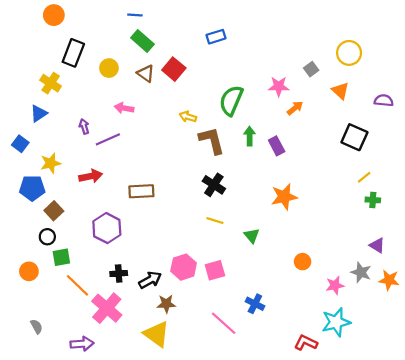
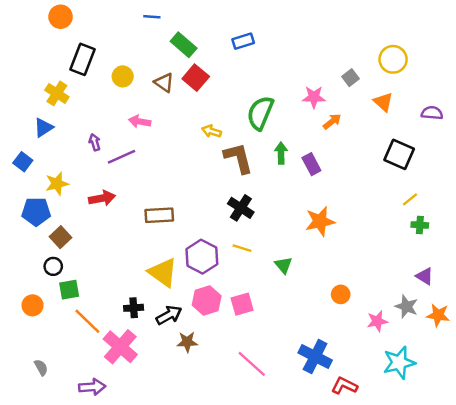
green rectangle: (142, 41) -> (184, 45), moved
purple hexagon: (107, 228) -> (202, 257), moved
blue cross: (255, 304) -> (315, 357), moved, size x1.5
cyan star: (336, 322) -> (399, 363), moved
yellow triangle: (157, 334) -> (163, 272), moved

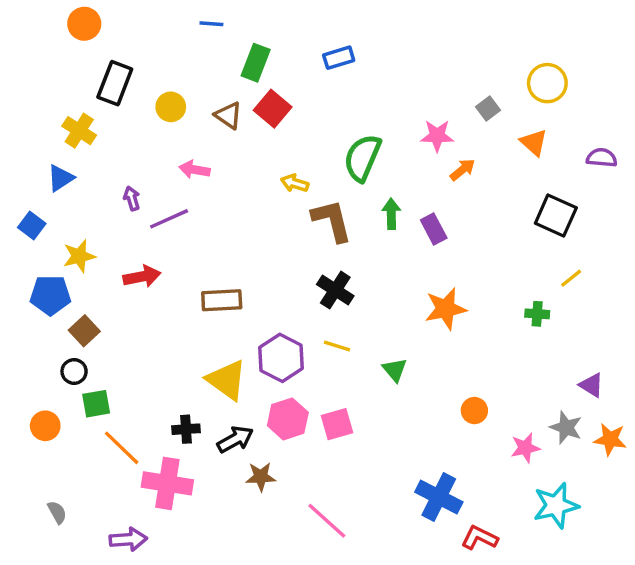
green rectangle: (184, 45) -> (256, 63), turned 70
green cross: (420, 225) -> (537, 314), moved
pink cross: (120, 347) -> (167, 483), turned -32
pink line: (252, 364) -> (327, 521), moved

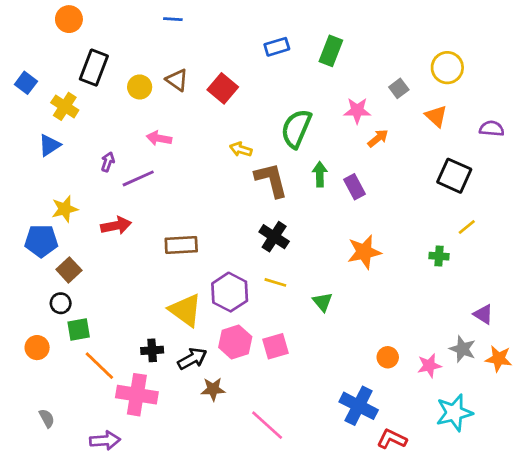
green rectangle: (256, 63) -> (331, 51), moved
brown triangle: (228, 115) -> (177, 80), moved
purple arrow: (132, 198) -> (108, 162), turned 36
blue square: (32, 226) -> (26, 83), moved
orange circle: (474, 411) -> (388, 357), moved

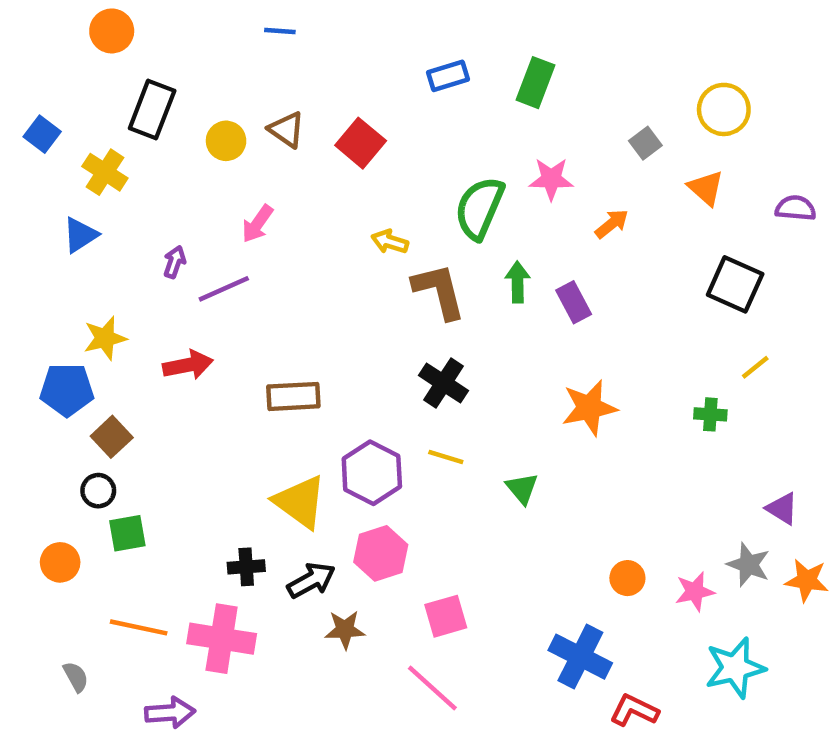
pink star: (357, 111) -> (551, 179), moved
pink arrow: (159, 138) -> (257, 224), turned -65
pink square: (275, 346) -> (446, 616), moved
orange line: (99, 366) -> (139, 627), moved, turned -32

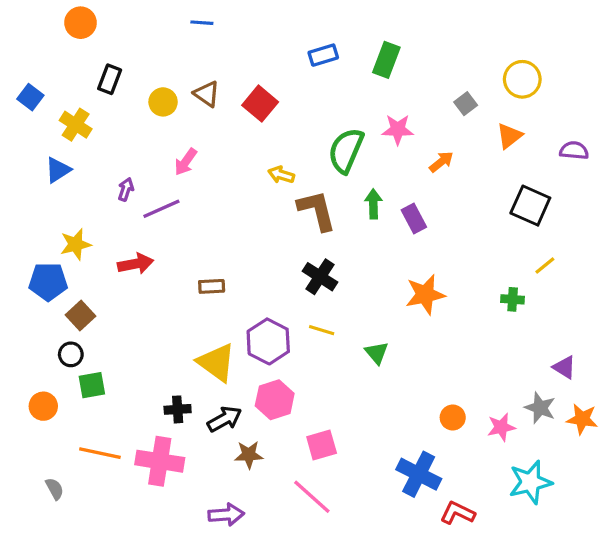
black rectangle: (152, 109) -> (110, 79), size x0.7
orange triangle: (706, 188) -> (509, 136), turned 40
brown rectangle: (293, 396) -> (212, 286), size x0.7
purple arrow: (170, 713) -> (226, 515), moved

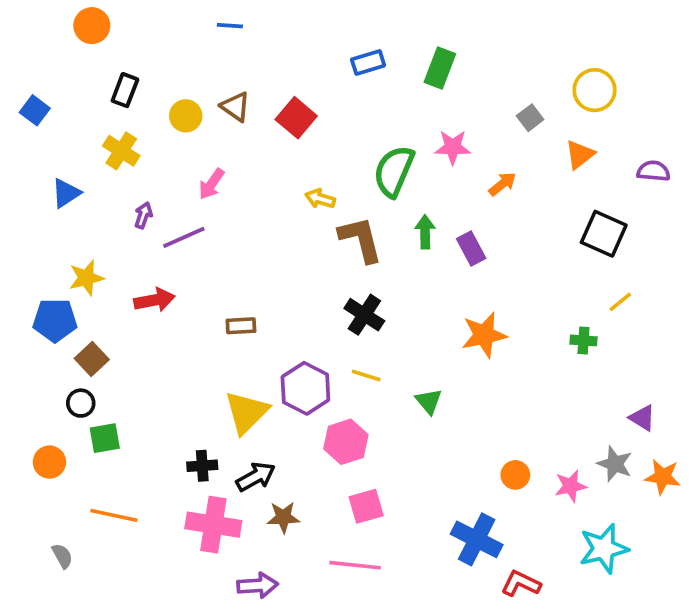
yellow cross: (76, 125) -> (121, 151), moved
yellow triangle: (216, 362) -> (246, 412), turned 39
pink hexagon: (275, 400) -> (346, 442), moved
pink cross: (160, 461) -> (213, 525), moved
pink line: (312, 497) -> (355, 565), turned -36

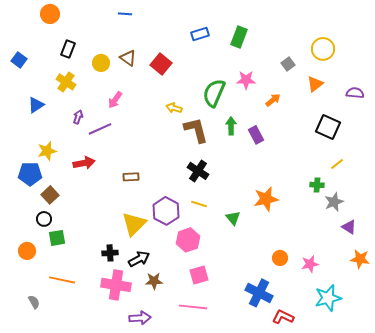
orange star: (484, 335) -> (266, 199), moved
gray star: (615, 464) -> (334, 202), moved, turned 30

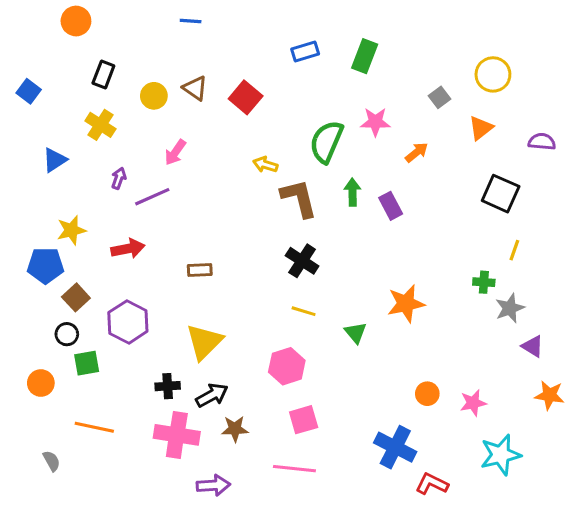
yellow line: (337, 164) -> (514, 250), turned -32
purple hexagon: (166, 211) -> (128, 322), moved

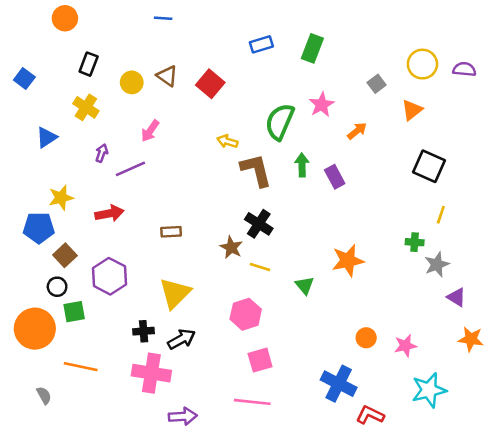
pink star: (375, 122) -> (322, 105), turned -30
purple semicircle: (542, 142) -> (464, 69), moved
orange circle: (41, 383) -> (35, 329), size x1.8
brown star: (235, 429) -> (231, 247), moved, turned 30

